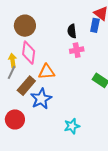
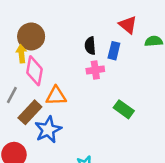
blue rectangle: (95, 25) -> (114, 51), moved
yellow arrow: (13, 60) -> (21, 54), moved

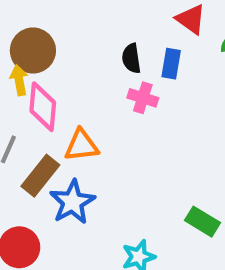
pink cross: (95, 70) -> (143, 98), turned 30
green rectangle: (124, 109) -> (202, 222), moved

